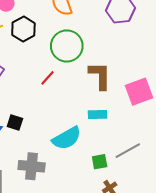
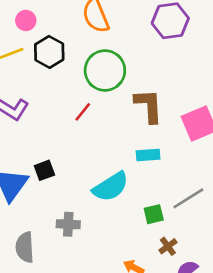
black square: (15, 123) -> (44, 170), turned -35
gray cross: (32, 166) -> (68, 224), size x0.7

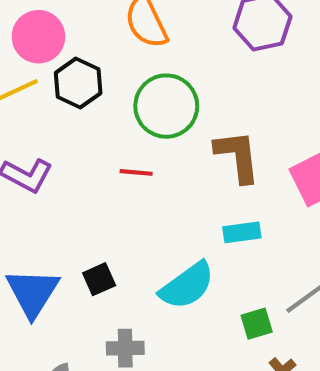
pink circle: (26, 20) -> (38, 37), size x1.6
red line: (83, 112) -> (136, 172), turned 60
black square: (44, 170) -> (99, 279), moved

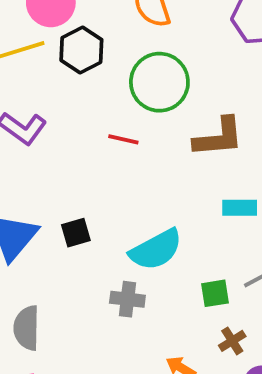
brown L-shape: (238, 156) -> (219, 137), turned 84
cyan rectangle: (242, 232) -> (240, 208), moved
gray cross: (125, 348) -> (127, 299), moved

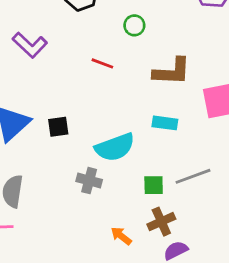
green circle: (159, 82) -> (134, 25), size x0.5
cyan rectangle: (240, 208) -> (165, 123), moved
brown cross: (232, 341) -> (161, 222), size x1.4

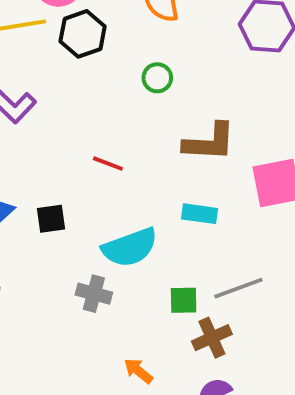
red line: (102, 63) -> (108, 164), moved
brown cross: (161, 222) -> (212, 338), moved

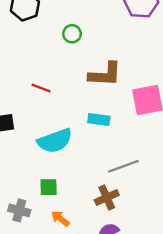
gray cross: (94, 294) -> (19, 210), moved
green square: (184, 300) -> (49, 187), moved

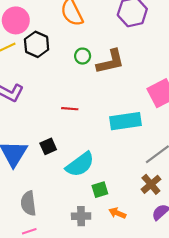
brown L-shape: (105, 74) -> (110, 62), moved
cyan rectangle: (99, 119) -> (126, 121), size x1.6
cyan semicircle: (55, 141) -> (80, 164), moved

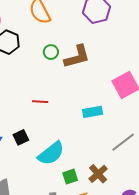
cyan rectangle: (126, 121) -> (93, 112), size x0.7
brown cross: (151, 184) -> (98, 174), moved

